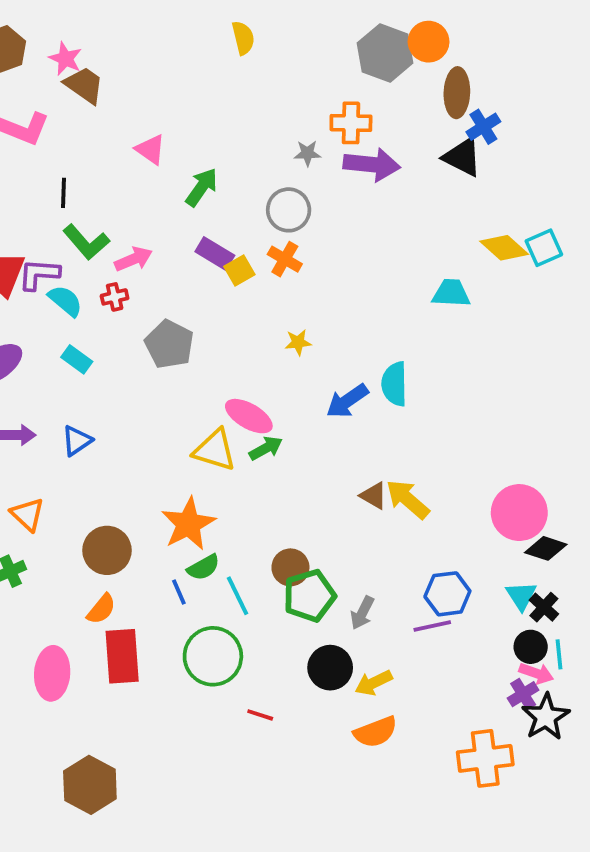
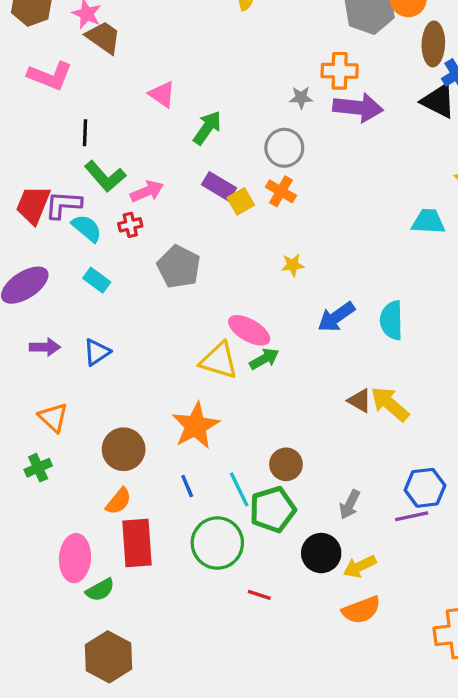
cyan semicircle: (394, 384) -> (391, 320), moved
green semicircle: (203, 567) -> (100, 590), moved
green pentagon: (309, 596) -> (273, 510), moved

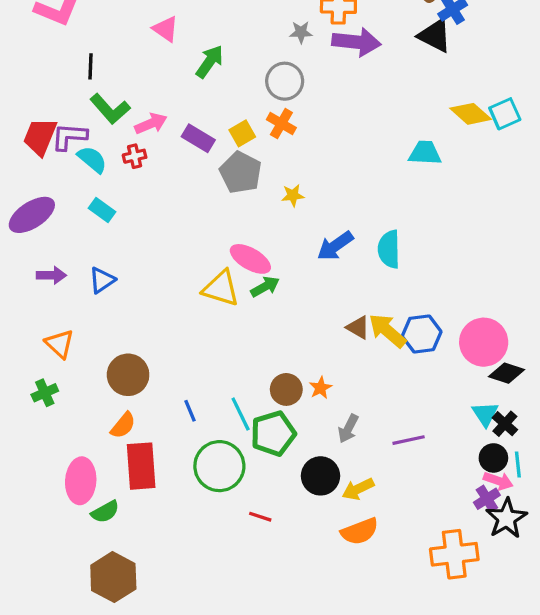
purple rectangle: (219, 186) -> (198, 138), moved
gray pentagon: (179, 267) -> (241, 173), moved
orange star: (196, 426) -> (321, 388), moved, size x0.5
blue hexagon: (425, 488) -> (422, 334), moved

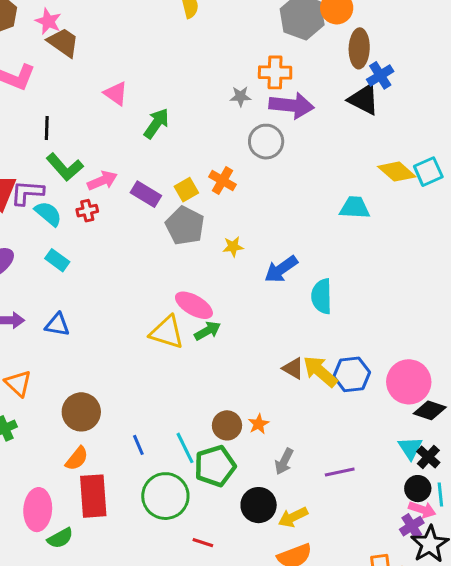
gray circle: (285, 81) -> (266, 142), moved
blue arrow: (335, 246) -> (281, 269), moved
blue triangle: (102, 280) -> (57, 325), turned 44

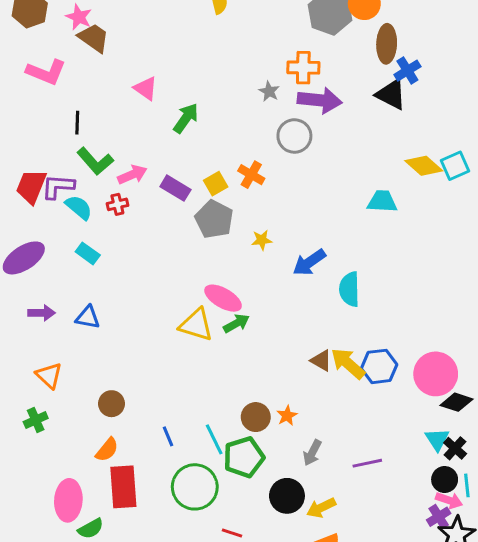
gray star: (241, 96) -> (269, 91), turned 30
brown circle: (81, 412) -> (111, 404), size x0.7

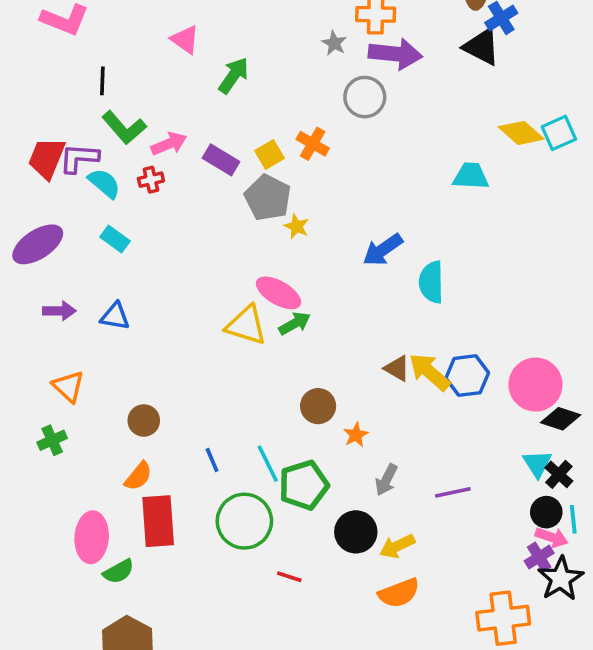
yellow star: (262, 240) -> (296, 226), moved, turned 30
brown circle: (256, 417) -> (318, 406), moved

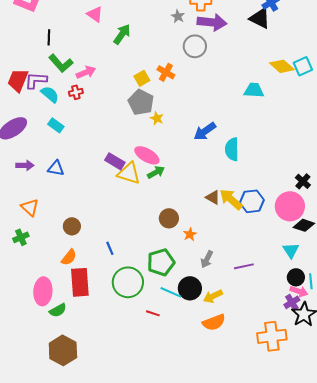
purple rectangle: (221, 160) -> (115, 161), moved
cyan line: (268, 464) -> (171, 292), moved, turned -40
black cross: (559, 474) -> (303, 181), moved

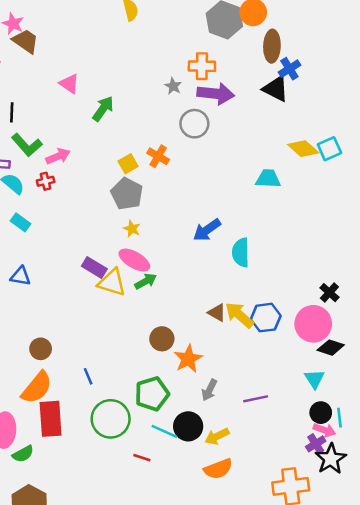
yellow star: (157, 118) -> (132, 229), moved
orange star: (190, 234) -> (188, 359), size x1.6
orange semicircle: (69, 257) -> (37, 388), size x1.6

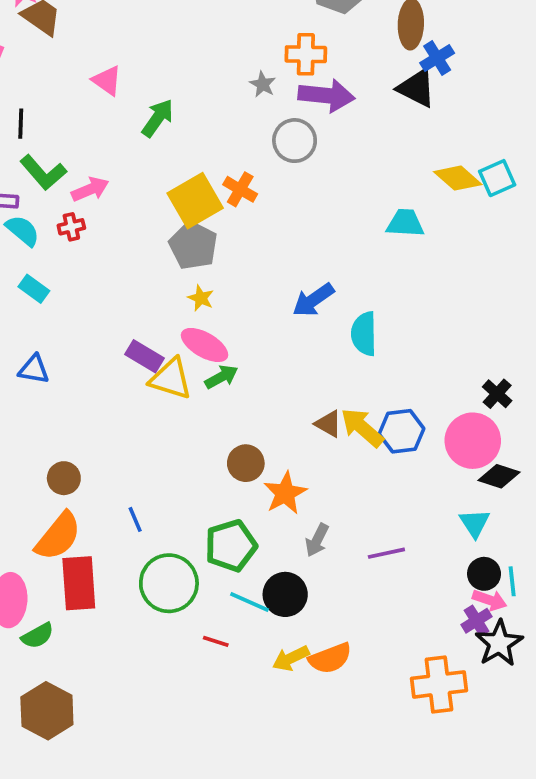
yellow square: (128, 164) -> (195, 201), size x1.8
yellow arrow: (217, 436) -> (291, 658), moved

